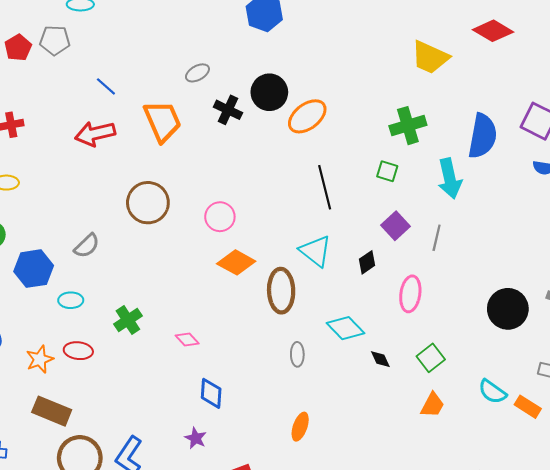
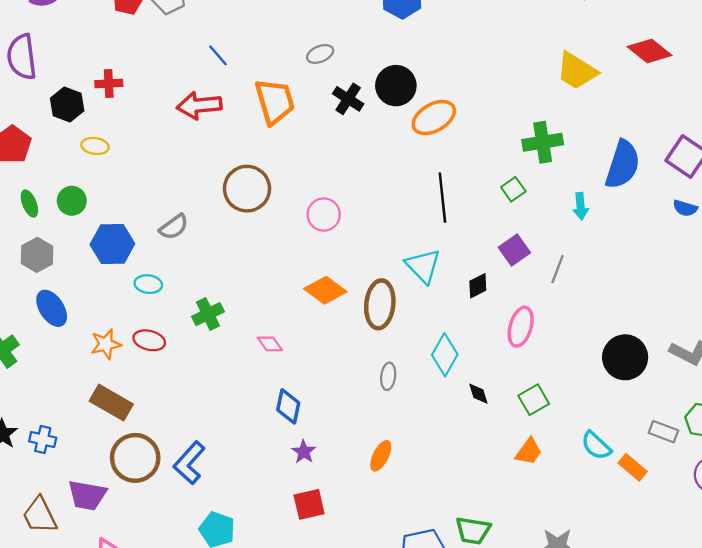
green square: (387, 171) -> (513, 189), turned 30
cyan arrow: (450, 179) -> (581, 206), size x0.6
orange diamond: (236, 262) -> (325, 290), moved
cyan diamond: (346, 328) -> (445, 355), turned 66
purple star: (196, 438) -> (304, 452), moved

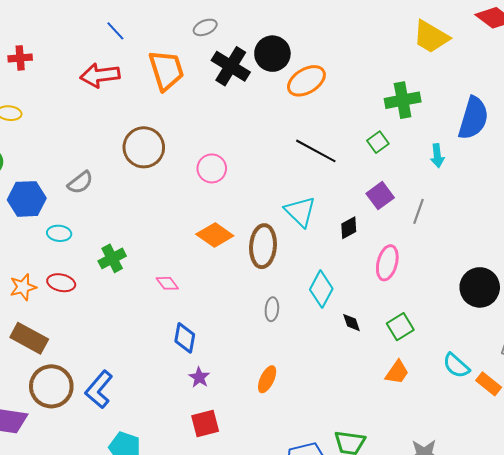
black cross: (348, 99) -> (231, 66), size x1.4
black line: (442, 198) -> (316, 151), turned -54

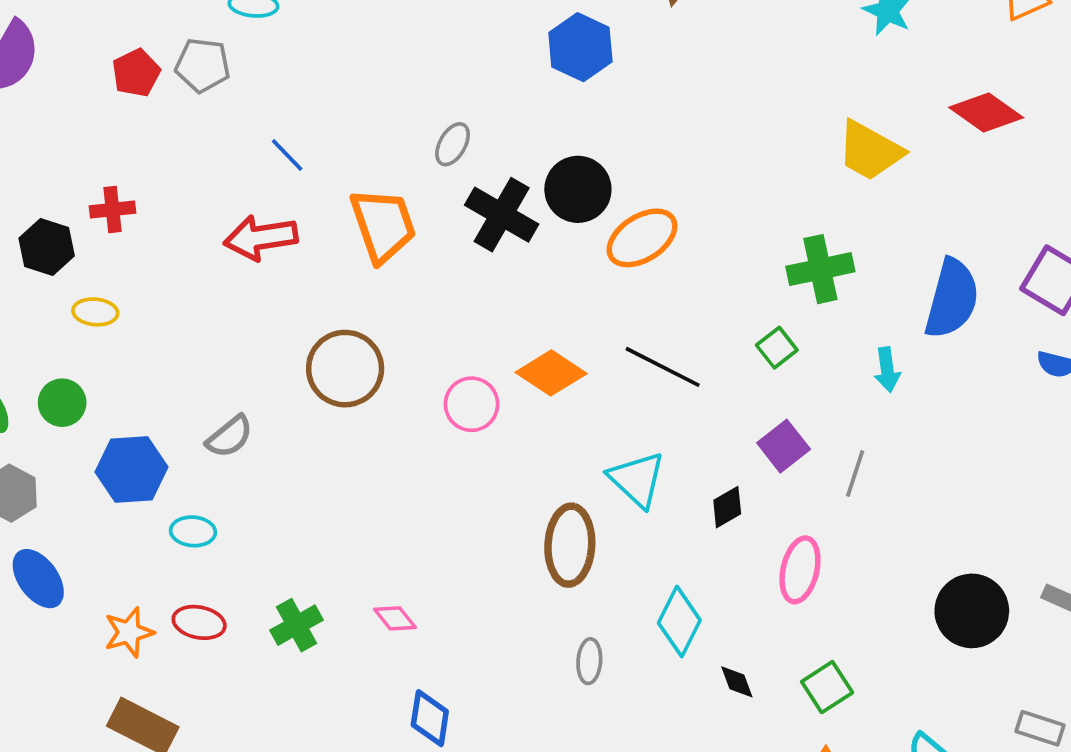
gray ellipse: (205, 27) -> (453, 144), turned -35
orange diamond: (215, 235) -> (551, 373), moved
green cross: (112, 258) -> (296, 625), moved

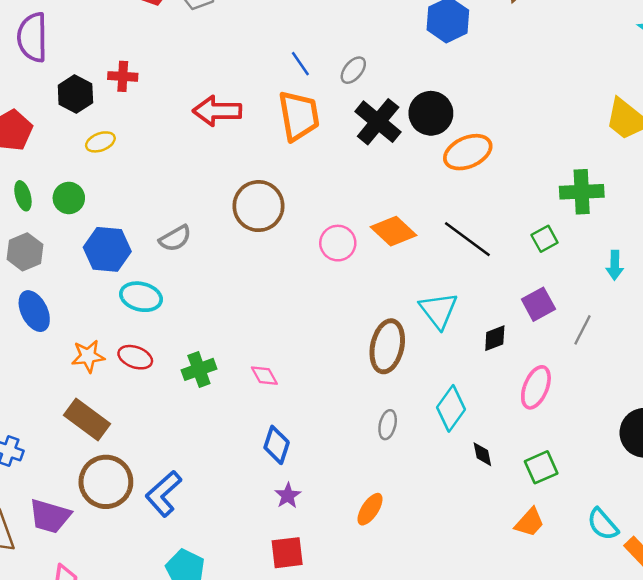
blue line: (287, 155) -> (300, 64), moved
yellow ellipse: (95, 312) -> (100, 142), turned -36
cyan ellipse: (193, 531) -> (141, 297), size x1.4

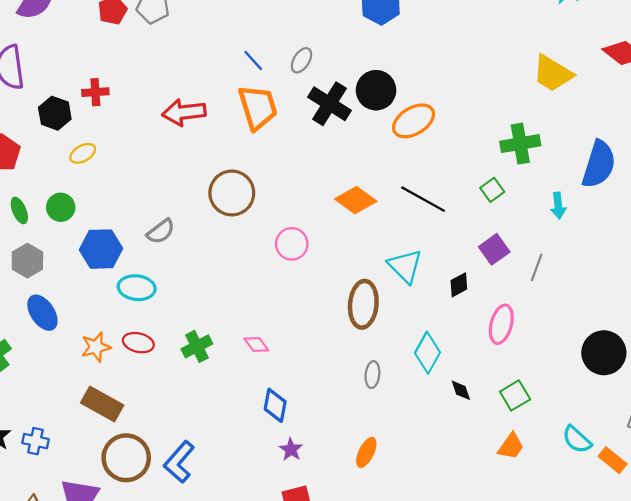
pink circle: (338, 243) -> (292, 244), moved

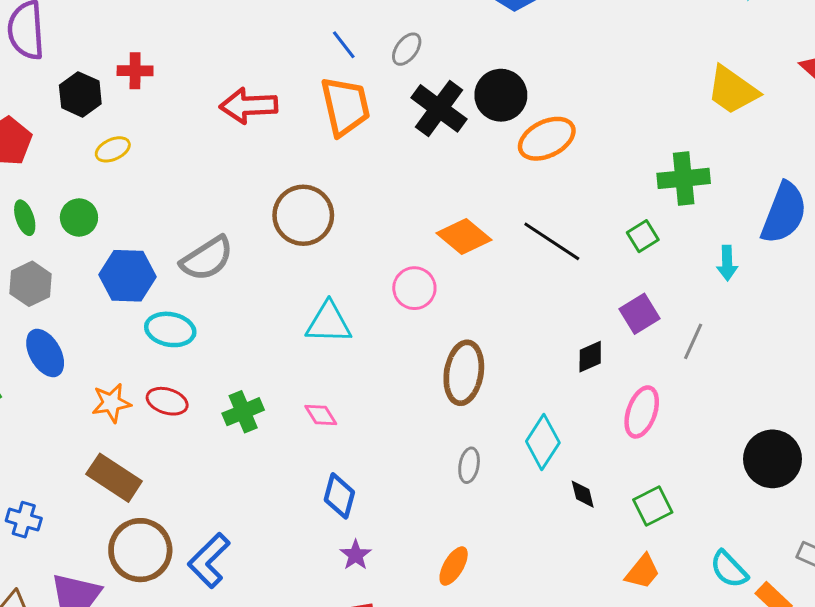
gray semicircle: (161, 231) -> (207, 259), size x1.4
pink circle: (292, 244) -> (414, 288), moved
cyan triangle: (405, 266) -> (329, 323), moved, turned -48

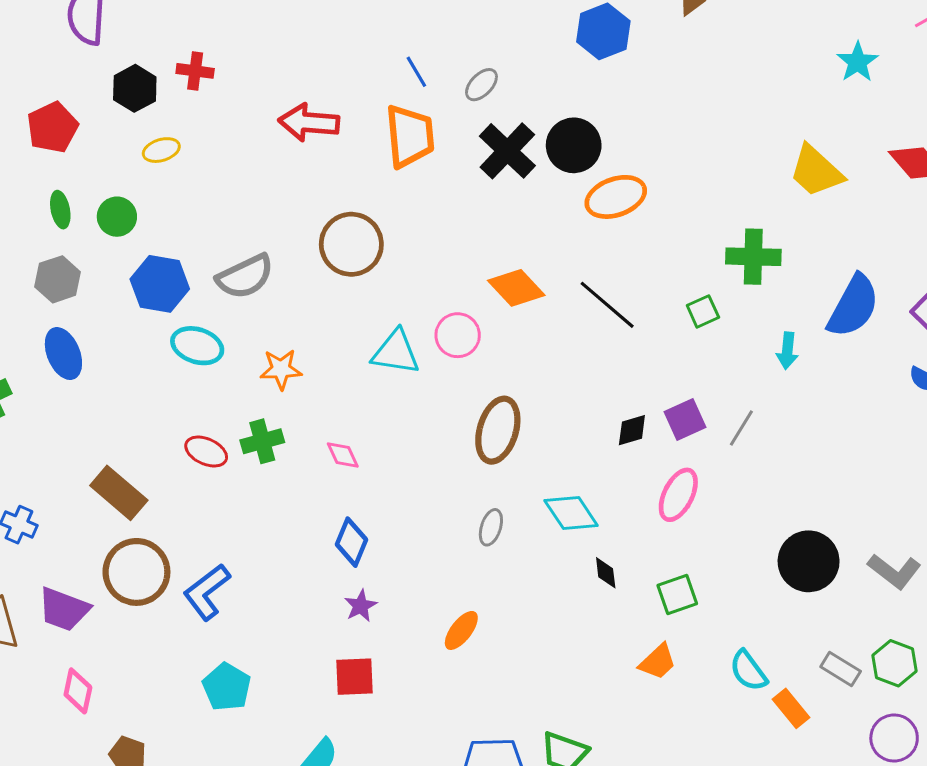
purple square: (640, 314) -> (685, 419), moved
cyan triangle: (329, 323) -> (396, 352), moved
red ellipse: (167, 401) -> (206, 452), moved
orange star: (111, 403) -> (281, 369), moved
cyan diamond: (543, 442) -> (571, 513), turned -74

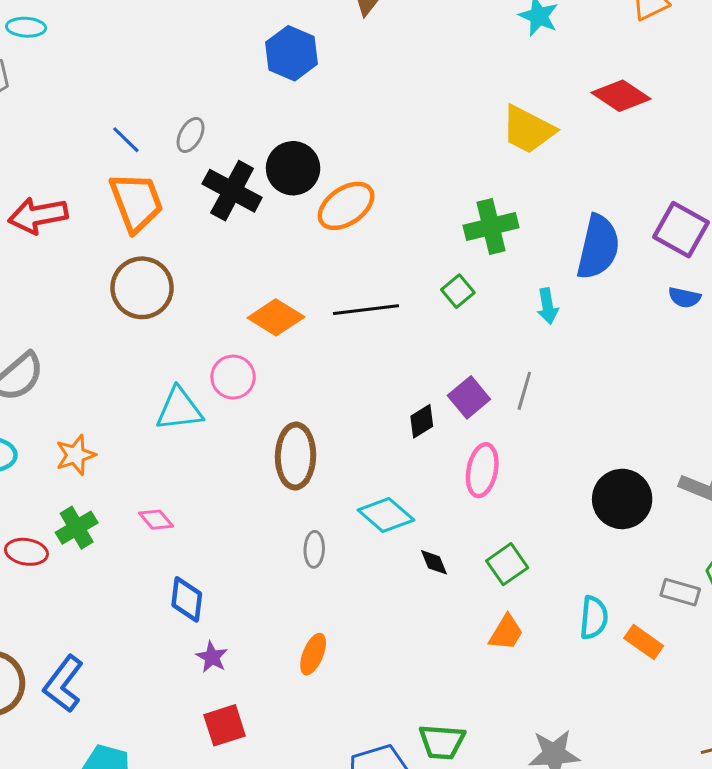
brown circle: (351, 244) -> (142, 288), moved
black line: (607, 305) -> (366, 310), turned -32
cyan semicircle: (748, 671) -> (594, 618), turned -123

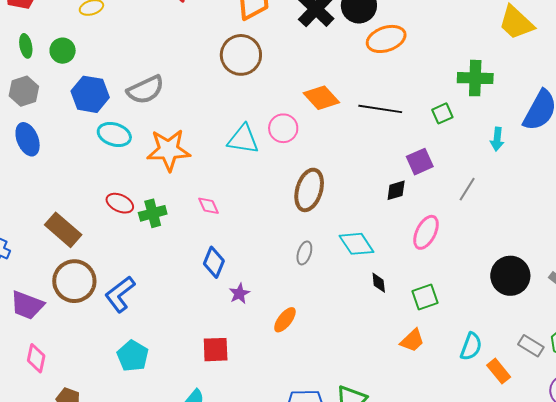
purple square: (469, 397) -> (420, 162), moved
orange star: (76, 455) -> (169, 150), size x1.6
green cross: (77, 528) -> (153, 213), moved
purple star: (212, 657) -> (239, 294), moved

